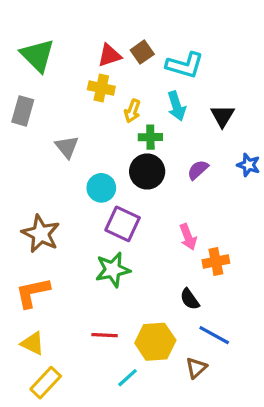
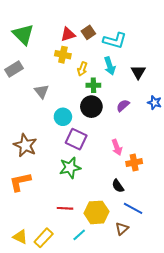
gray rectangle: (23, 111) -> (14, 69), turned 42
yellow triangle: (33, 343) -> (20, 237), moved
yellow rectangle: (46, 383) -> (44, 238), moved

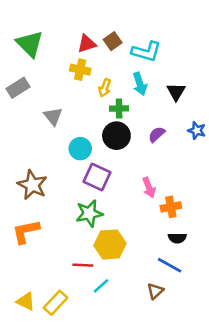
black semicircle: (118, 186) -> (177, 238), moved, turned -56
yellow hexagon: (96, 212) -> (110, 244), moved
cyan line: (79, 235) -> (101, 286), moved

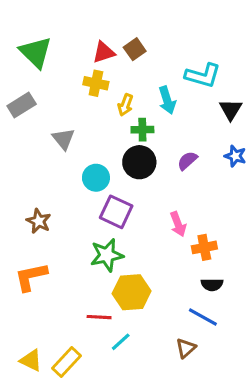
cyan L-shape: (146, 52) -> (203, 75), moved
black triangle: (176, 92) -> (231, 110), moved
brown star: (32, 185) -> (39, 221), size x0.7

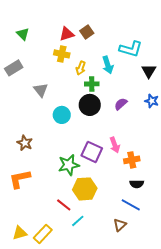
green triangle: (36, 52) -> (23, 34), size x0.6
purple square: (116, 212) -> (92, 152), moved
red line: (99, 317) -> (64, 205), turned 35
yellow triangle: (31, 360) -> (20, 233), turned -42

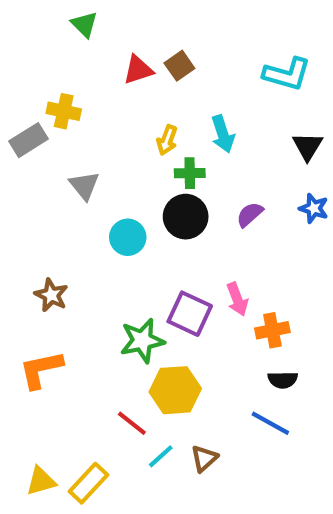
green triangle: (23, 34) -> (84, 24), moved
cyan L-shape: (131, 49) -> (287, 74), moved
yellow cross: (62, 54) -> (64, 111), moved
brown triangle: (120, 225) -> (204, 458), moved

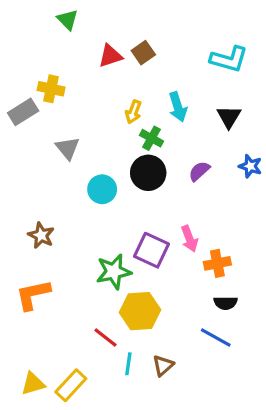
black triangle: (308, 146) -> (229, 117), moved
green cross: (190, 173) -> (152, 138), turned 30
cyan line: (161, 456) -> (128, 364), turned -40

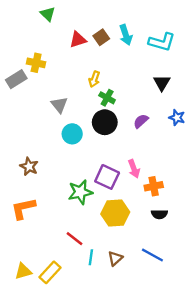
cyan arrow: (178, 107) -> (126, 35), moved
gray triangle: (68, 148) -> (59, 105), moved
yellow hexagon: (140, 311) -> (115, 213), moved
blue line: (216, 337) -> (152, 255), moved

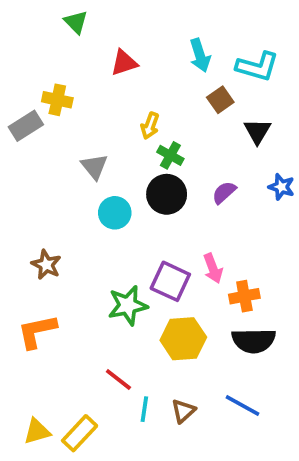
brown square: (101, 37) -> (220, 100), moved
black semicircle: (159, 214) -> (254, 341), size x1.6

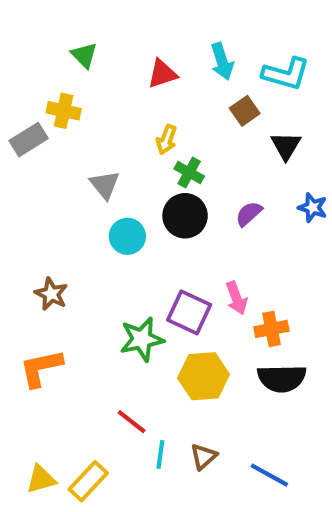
green triangle: (76, 22) -> (84, 55), moved
red triangle: (124, 63) -> (162, 74), moved
blue line: (243, 405) -> (269, 475), moved

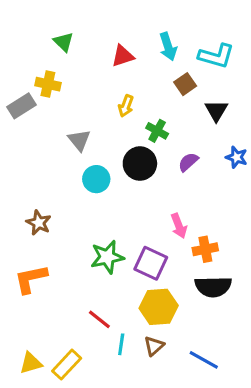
green cross: (189, 173) -> (157, 131), moved
purple square: (189, 312) -> (151, 263), moved
yellow hexagon: (204, 376) -> (159, 307), moved

